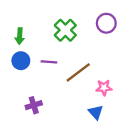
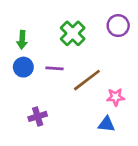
blue triangle: (96, 112) -> (106, 124), turned -42

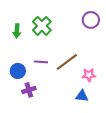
green cross: (73, 33) -> (42, 26), moved
blue circle: (23, 67) -> (18, 71), moved
purple line: (55, 68) -> (41, 62), moved

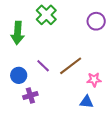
green cross: (42, 26) -> (46, 15), moved
green arrow: (17, 31) -> (18, 33), size x1.5
purple line: (41, 62) -> (43, 66), turned 40

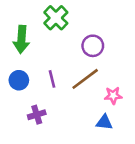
purple circle: (96, 21) -> (93, 46), moved
purple line: (43, 66) -> (52, 79), turned 32
blue circle: (19, 75) -> (19, 80), moved

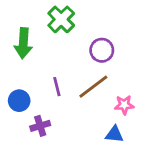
blue circle: (19, 80) -> (19, 101), moved

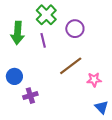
purple circle: (102, 50) -> (75, 29), moved
purple line: (57, 87) -> (43, 40), moved
blue triangle: (114, 134) -> (101, 107), moved, turned 40

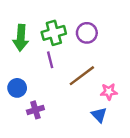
green cross: (46, 15) -> (54, 33), moved, turned 30
purple line: (43, 40) -> (50, 60), moved
blue triangle: (101, 107) -> (99, 115), moved

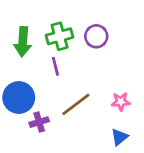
brown line: (82, 76) -> (76, 104), moved
blue circle: (17, 88) -> (19, 98), size x1.5
blue triangle: (99, 115) -> (119, 137), moved, turned 35

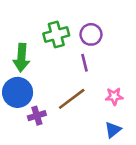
green arrow: (23, 42) -> (21, 58), moved
purple line: (55, 66) -> (85, 63), moved

